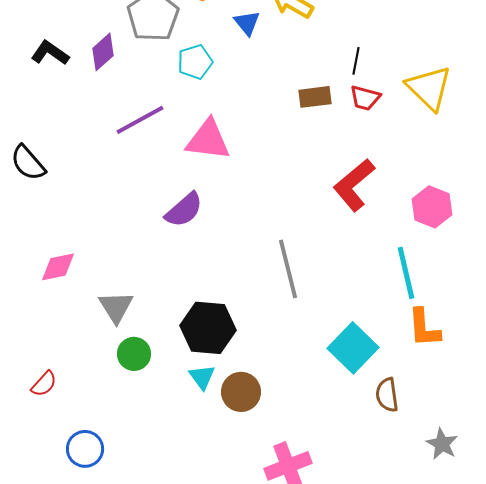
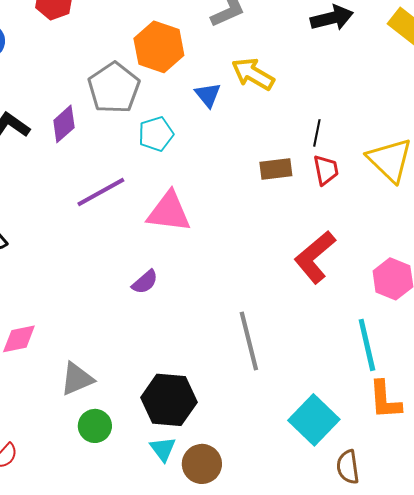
red trapezoid: (365, 98) -> (326, 170), turned -116
purple semicircle: (184, 210) -> (145, 282), size x0.7
gray triangle: (116, 307) -> (77, 379), turned 39

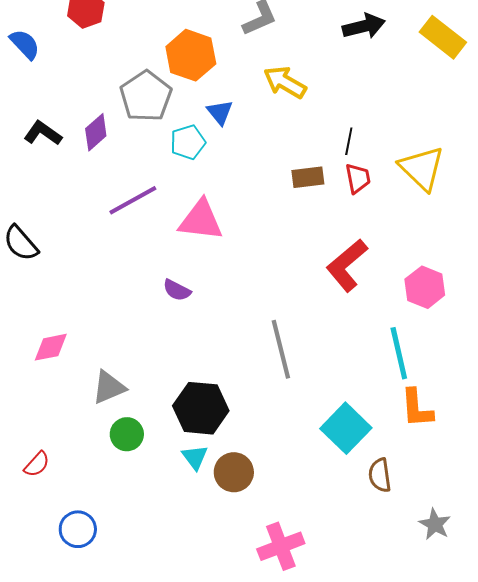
blue triangle: (208, 95) -> (220, 112), moved
purple semicircle: (145, 282) -> (177, 290), turned 68

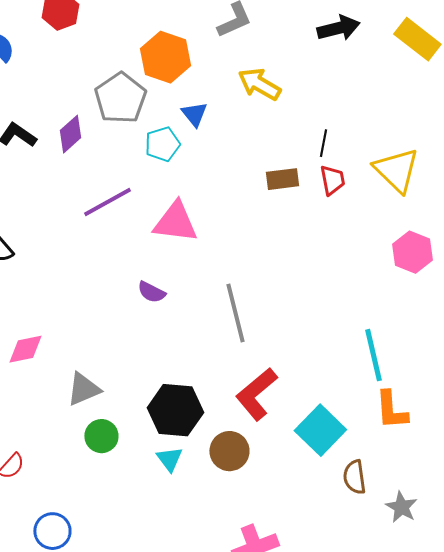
red L-shape: (347, 265) -> (256, 394), moved
pink hexagon: (425, 287) -> (412, 252), moved
gray line: (281, 349) -> (235, 313), moved
brown circle: (234, 472) -> (229, 451), moved
gray star: (435, 524) -> (401, 507), moved

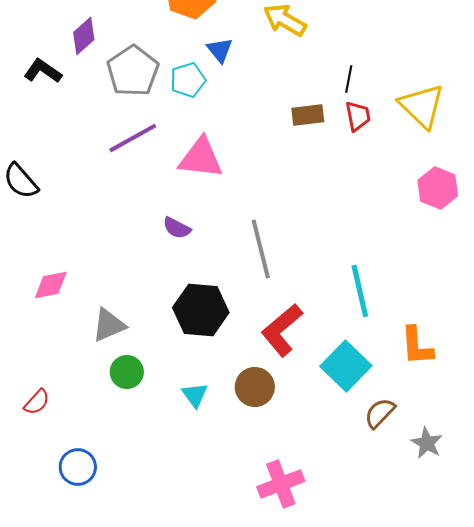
gray pentagon: (120, 98) -> (133, 71), moved
purple diamond: (70, 134) -> (84, 36), moved
cyan line: (373, 355) -> (360, 291), moved
black hexagon: (175, 410) -> (201, 310), moved
brown semicircle: (354, 477) -> (380, 413), turned 52

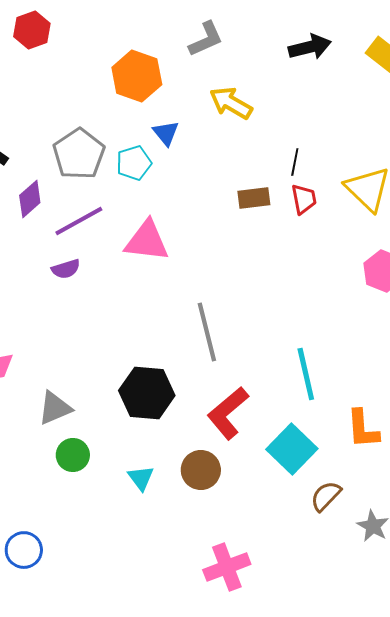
purple diamond: (84, 36) -> (30, 199), moved
purple semicircle: (177, 228) -> (66, 269), moved, turned -44

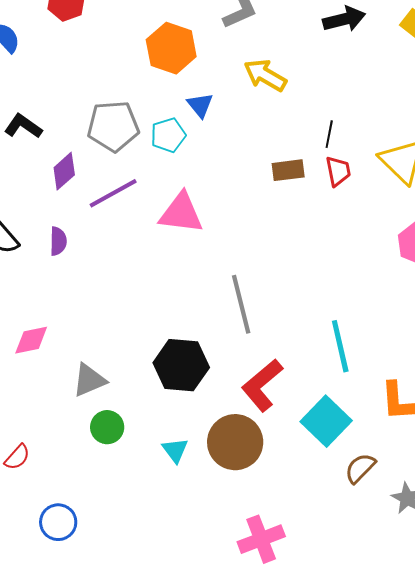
gray pentagon: (79, 154) -> (113, 126), turned 30
purple semicircle: (66, 269) -> (58, 241), moved, turned -72
brown circle: (201, 470) -> (235, 442), size x1.4

